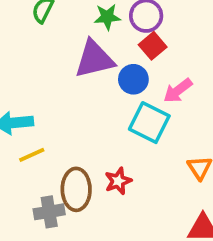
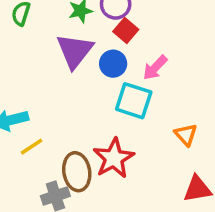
purple triangle: (94, 59) -> (75, 51), turned -30
red star: (118, 181) -> (114, 158), size x1.6

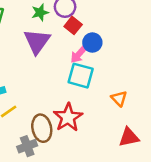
blue circle: (113, 64) -> (92, 43), moved
pink arrow: (155, 68) -> (79, 54), moved

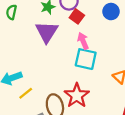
blue circle: (92, 43) -> (111, 12), moved
pink arrow: (79, 54) -> (83, 41), turned 119

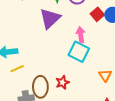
red square: (77, 16) -> (97, 14), moved
red star: (77, 96) -> (62, 82), size x0.6

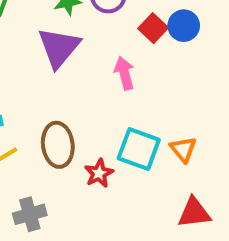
cyan square: (79, 52) -> (139, 149), moved
brown ellipse: (40, 87) -> (58, 145), moved

